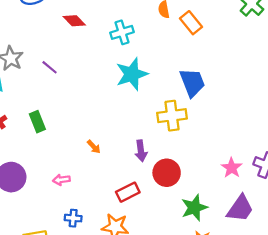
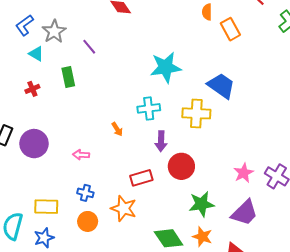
cyan cross: (122, 32) -> (149, 108), moved
blue trapezoid: (192, 83) -> (221, 86), turned -44
green rectangle: (37, 122) -> (68, 77), moved

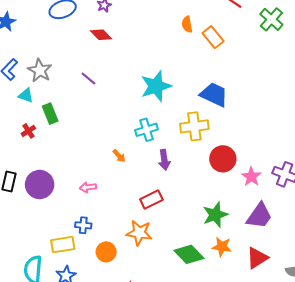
purple line: (89, 47) -> (88, 79), moved
green rectangle: (68, 77) -> (50, 114), moved
red circle: (181, 166) -> (223, 159), moved
blue cross: (85, 193) -> (83, 225), moved

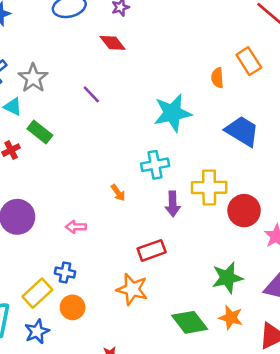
orange semicircle: (187, 24) -> (217, 78), moved
green rectangle: (50, 114) -> (40, 132), turned -36
yellow cross: (194, 126) -> (209, 187), moved
yellow rectangle: (63, 245) -> (37, 293), turned -40
orange circle: (106, 252) -> (73, 307), moved

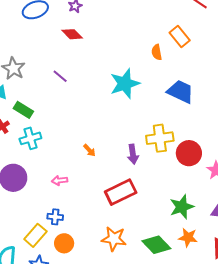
cyan cross: (155, 165) -> (30, 138), moved
red rectangle: (152, 250) -> (121, 192), size x1.4
orange star: (132, 289) -> (114, 239), moved

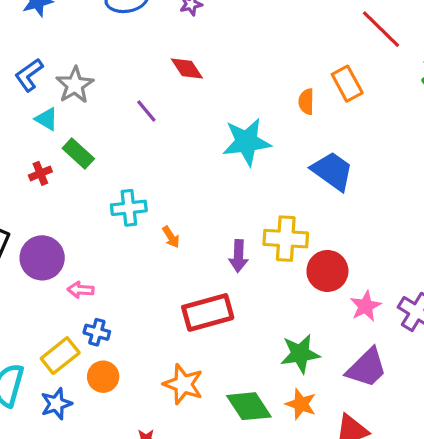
red diamond: (72, 34) -> (187, 69), moved
cyan cross: (30, 138) -> (129, 208), moved
pink arrow: (60, 180) -> (81, 290), moved

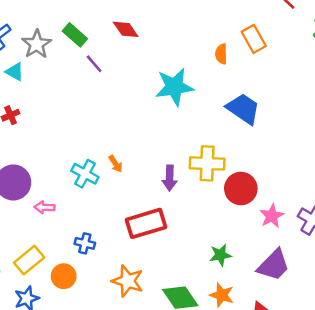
green rectangle: (78, 153) -> (75, 35), moved
cyan cross: (129, 208) -> (85, 174), moved, turned 36
blue cross: (97, 332) -> (85, 243), moved
green star: (300, 354) -> (220, 255), size x0.7

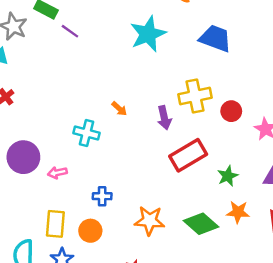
orange arrow: (116, 164) -> (119, 109), moved
red circle: (241, 189) -> (231, 111), size x0.7
red rectangle: (146, 223) -> (188, 155), moved
yellow rectangle: (29, 260) -> (55, 224), turned -32

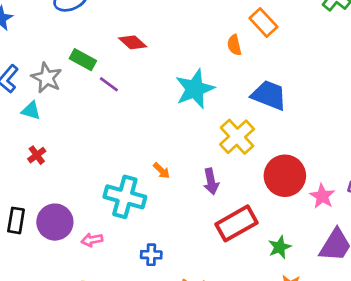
yellow cross: (195, 96) -> (237, 137), moved, turned -32
red circle: (231, 111) -> (285, 176), size x1.8
cyan cross: (87, 133) -> (125, 197), size x1.4
blue cross: (102, 196) -> (151, 255), moved

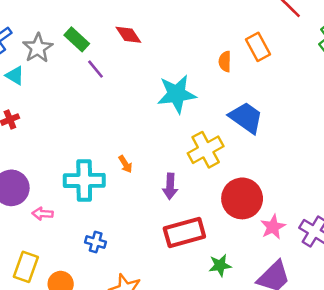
cyan cross: (125, 197) -> (84, 180), turned -30

